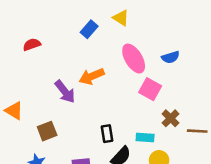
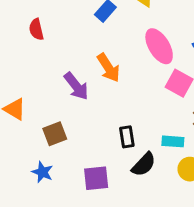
red semicircle: (32, 45) -> (36, 29), turned -84
orange arrow: (92, 76) -> (108, 68), turned -100

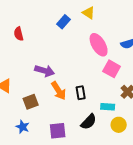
orange arrow: (108, 68) -> (59, 91), moved
purple arrow: (76, 86) -> (45, 71), turned -36
black rectangle: (127, 137) -> (81, 93), moved

